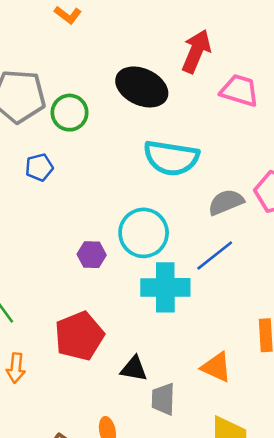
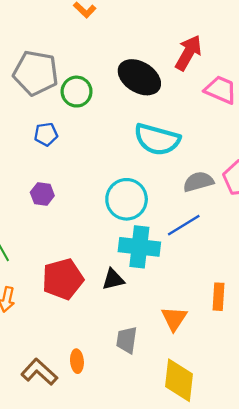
purple hexagon: (92, 255) -> (42, 194), moved
orange triangle: (216, 367) -> (174, 319), turned 32
black triangle: (134, 369) -> (113, 279), moved, turned -30

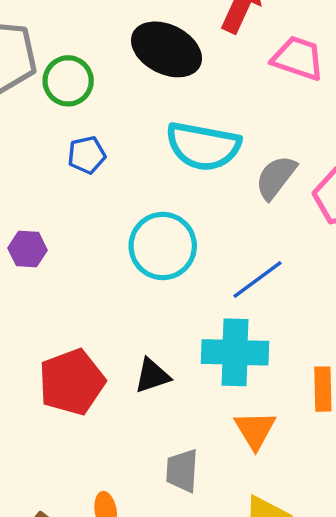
blue pentagon: (46, 134) -> (87, 155), moved
gray semicircle: (198, 182) -> (276, 177), moved, turned -32
cyan cross: (139, 247) -> (235, 352), moved

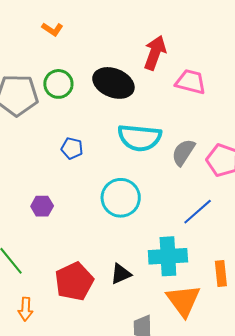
green circle: (68, 81) -> (58, 84), moved
blue pentagon: (87, 155) -> (72, 148), turned 30
blue line: (258, 279) -> (198, 212), moved
orange triangle: (255, 430) -> (183, 301), size x1.4

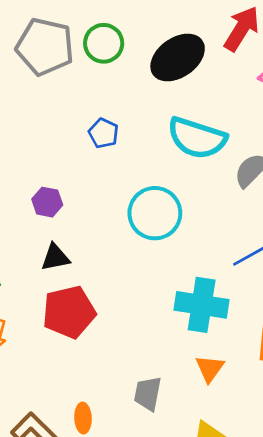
black ellipse: (113, 83) -> (178, 57), turned -69
black triangle: (121, 274) -> (55, 257), moved
orange triangle: (183, 301) -> (210, 368), size x0.6

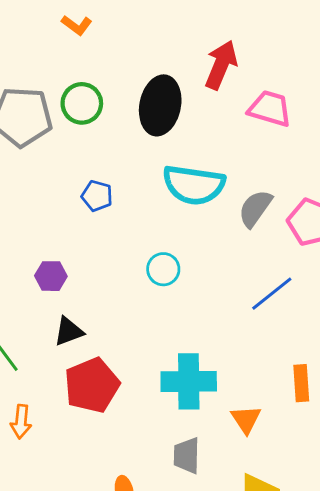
black ellipse: (178, 57) -> (160, 105), turned -34
cyan circle: (155, 213) -> (163, 269), size x0.6
cyan cross: (202, 305) -> (189, 381), moved

